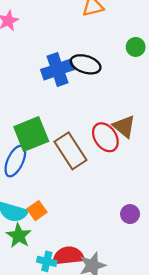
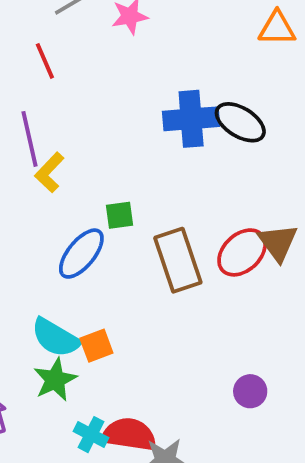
green square: (31, 134) -> (120, 215), size x0.5
red ellipse: (105, 137) -> (242, 252), turned 68

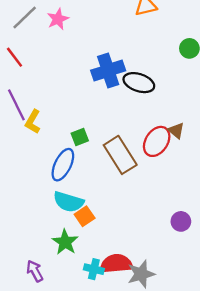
black ellipse: (240, 122) -> (139, 83), moved
brown triangle: (278, 242) -> (176, 131), size x0.7
cyan semicircle: (56, 338) -> (68, 202), moved

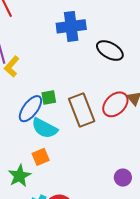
blue cross: (108, 70) -> (71, 26), moved
green square: (80, 137) -> (49, 97), moved
cyan semicircle: (68, 202) -> (45, 128), moved

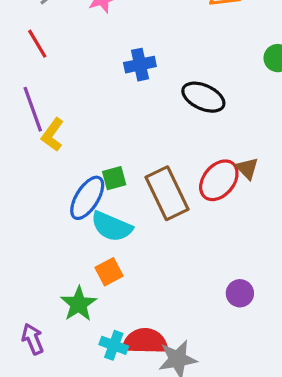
blue cross: (71, 26) -> (140, 65), size x0.7

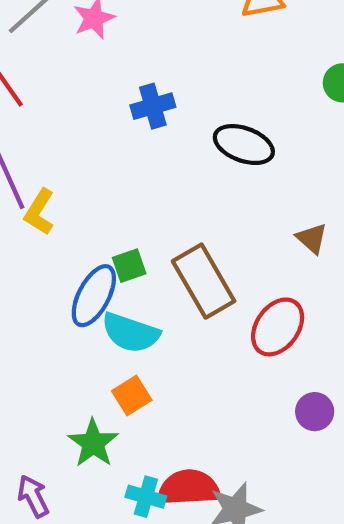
red ellipse: (219, 180) -> (278, 327), moved

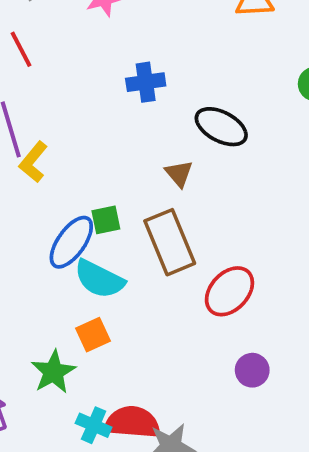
brown triangle: (312, 238) -> (179, 173), moved

